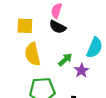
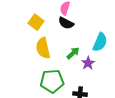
yellow square: (25, 26) -> (36, 22), turned 35

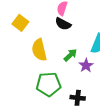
yellow square: (36, 22) -> (20, 23), moved

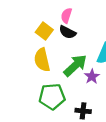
yellow square: (20, 23) -> (44, 31), moved
green arrow: (70, 55) -> (75, 65), size x1.6

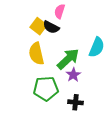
black semicircle: (67, 32) -> (51, 27), moved
purple star: (92, 77) -> (73, 75), moved

